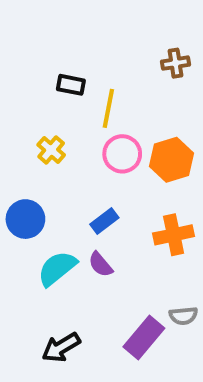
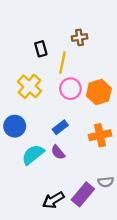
brown cross: (176, 63) -> (80, 37), moved
black rectangle: (71, 85) -> (41, 49), turned 63
yellow cross: (51, 150) -> (29, 86), size x1.5
black arrow: (61, 347) -> (53, 200), moved

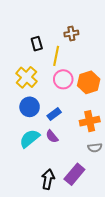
blue circle: (15, 126) -> (30, 107), moved
gray semicircle: (106, 182) -> (95, 148), moved
black arrow: (53, 200) -> (48, 179), turned 132

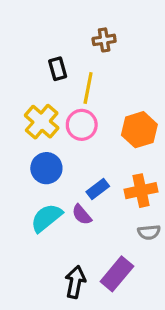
brown cross: (71, 33) -> (104, 40), moved
pink circle: (63, 79) -> (82, 125), moved
blue rectangle: (54, 114) -> (98, 189), moved

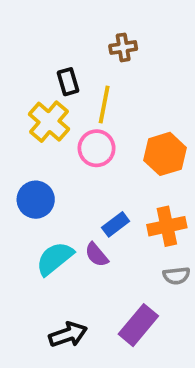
yellow cross: (42, 122) -> (49, 122), moved
blue circle: (46, 168) -> (36, 200), moved
black arrow: (75, 282) -> (68, 335), moved, turned 60

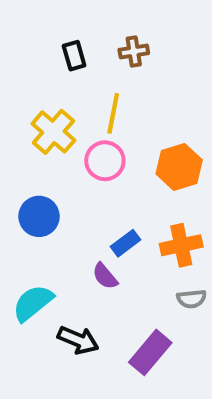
black rectangle: (68, 82) -> (74, 56), moved
cyan semicircle: (55, 259) -> (33, 303), moved
black arrow: (68, 335) -> (78, 340), moved, turned 42

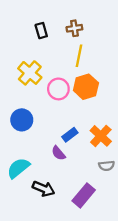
yellow line: (113, 113) -> (79, 56), moved
orange hexagon: (179, 167) -> (86, 87), moved
orange cross: (181, 245) -> (101, 136), turned -35

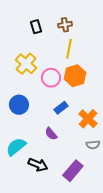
blue rectangle: (70, 135) -> (61, 108), moved

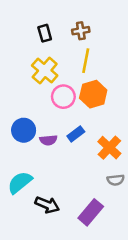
yellow cross: (26, 64) -> (45, 71), moved
purple semicircle: (51, 134) -> (48, 140), moved, turned -56

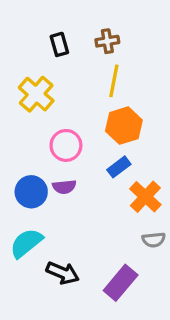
yellow cross: (45, 71) -> (36, 94), moved
pink circle: (63, 97) -> (66, 145), moved
blue circle: (24, 130) -> (31, 192), moved
blue rectangle: (76, 134) -> (119, 167), moved

